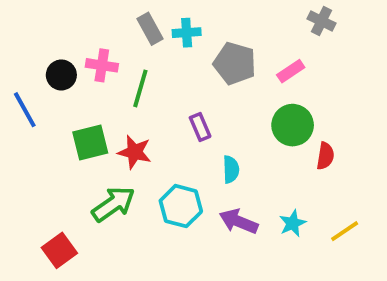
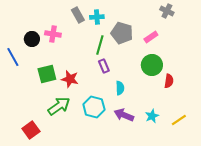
green line: (140, 88) -> (100, 45), moved

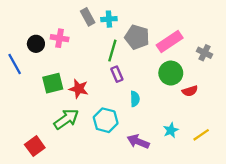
gray cross: (167, 11) -> (204, 53), moved
pink rectangle: (151, 37) -> (170, 42), size x1.6
red semicircle: (169, 81) -> (190, 91), turned 64
purple arrow: (124, 115) -> (138, 142), moved

